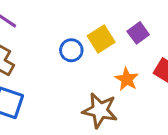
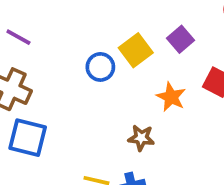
brown star: (100, 110) -> (141, 138), size x0.6

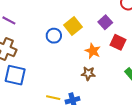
purple square: (180, 39) -> (105, 22), moved
brown star: (141, 138) -> (88, 73), moved

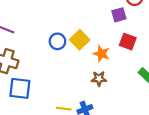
purple square: (105, 22) -> (119, 15), moved, turned 32
yellow square: (73, 26) -> (80, 40), moved

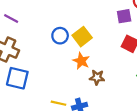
orange star: (101, 54) -> (81, 61), moved

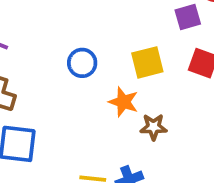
yellow square: (82, 37) -> (147, 62), moved, turned 30

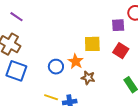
blue circle: (82, 63) -> (56, 67), moved

